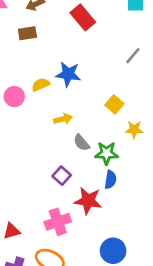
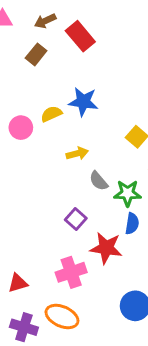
red rectangle: (83, 17) -> (80, 36), moved
brown rectangle: (27, 33) -> (36, 54), turned -42

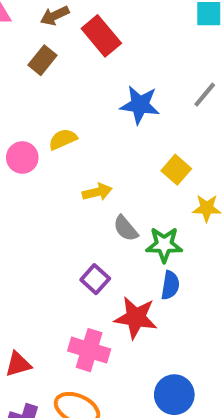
blue star: (83, 102) -> (140, 105), moved
pink cross: (71, 272) -> (89, 350), turned 36

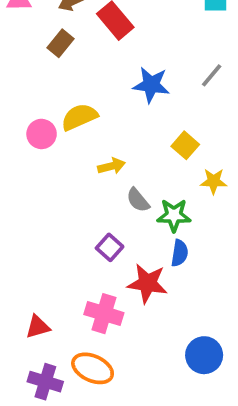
yellow semicircle: (63, 139) -> (79, 117), size x1.4
blue circle: (174, 395) -> (204, 355), moved

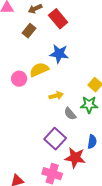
blue star: (151, 85) -> (59, 54), moved
green star: (174, 215) -> (89, 105), moved
purple square: (110, 247) -> (55, 139), size x1.5

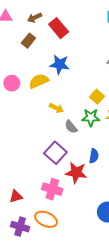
pink circle: (19, 79) -> (12, 83), moved
yellow arrow: (56, 96) -> (56, 108), turned 40

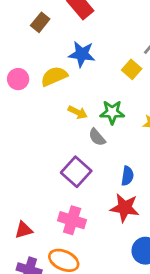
yellow square: (97, 97) -> (132, 69), moved
green star: (91, 117) -> (112, 112), moved
red star: (76, 173) -> (125, 208), moved

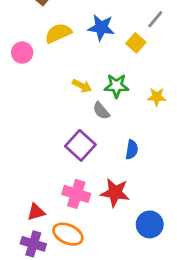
blue star: (82, 54) -> (101, 28), moved
yellow semicircle: (54, 76) -> (58, 33), moved
red star: (125, 208) -> (115, 193), moved
red triangle: (24, 230) -> (36, 212), moved

